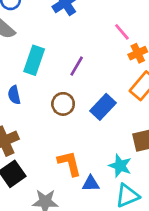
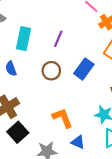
blue triangle: (91, 184) -> (78, 142), moved, turned 32

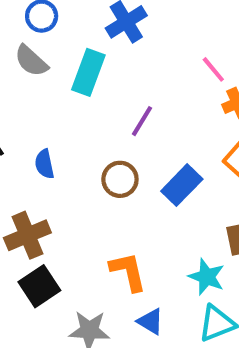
cyan rectangle: (23, 39) -> (88, 72), moved

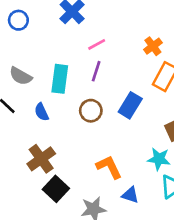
gray semicircle: (31, 61) -> (21, 76), moved
pink line: (213, 69) -> (97, 44), moved, turned -66
cyan rectangle: (88, 72) -> (60, 79), moved

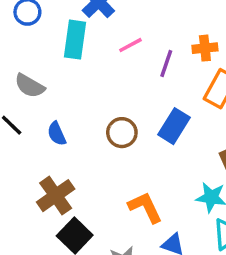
orange cross: (153, 46) -> (205, 48), turned 30
purple line: (96, 71) -> (166, 64), moved
cyan rectangle: (60, 79) -> (75, 40), moved

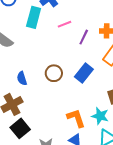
blue semicircle: (57, 134) -> (22, 78), moved
orange L-shape: (145, 207) -> (76, 118), moved

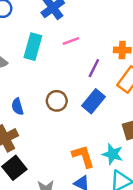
cyan rectangle: (34, 17) -> (33, 47), moved
purple line: (84, 37) -> (94, 68), moved

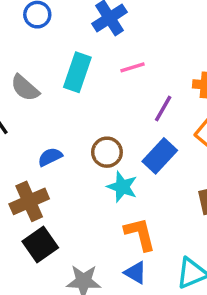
blue semicircle: (17, 107) -> (50, 157), turned 77
cyan star: (113, 154) -> (122, 187), moved

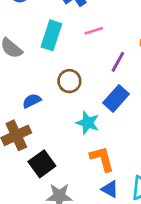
brown circle: (107, 152) -> (69, 81), moved
black square: (40, 245) -> (42, 164), moved
blue triangle: (135, 273) -> (110, 189), moved

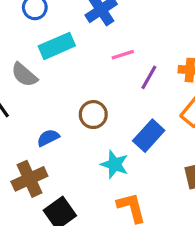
cyan rectangle: (51, 35) -> (57, 46), moved, turned 48
purple line: (118, 62) -> (149, 77), moved

